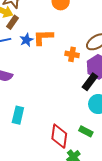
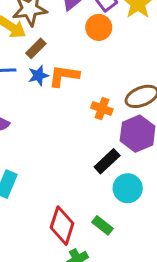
brown rectangle: (12, 22) -> (36, 48), moved
black rectangle: (90, 82) -> (107, 161), moved

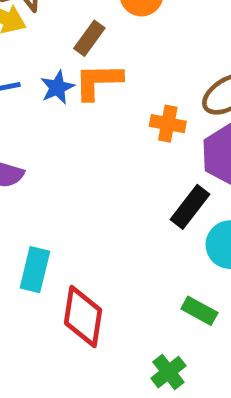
brown rectangle: (36, 48) -> (89, 38), moved
red diamond: (62, 226) -> (83, 316), moved

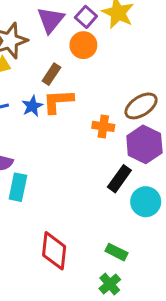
cyan rectangle: (35, 270) -> (18, 187), moved
green rectangle: (199, 311) -> (116, 252), moved

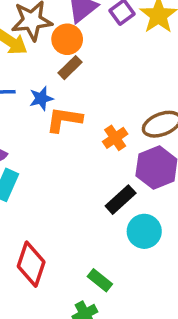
orange circle: (83, 45) -> (67, 39), moved
orange L-shape: (58, 101) -> (64, 120), moved
orange cross: (103, 126) -> (115, 138), turned 35

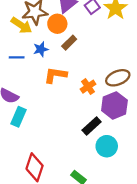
brown rectangle: (70, 68) -> (69, 43), moved
blue star: (41, 98) -> (41, 49), moved

